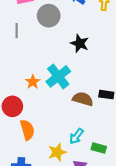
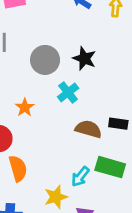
gray circle: (49, 16) -> (45, 60), moved
cyan cross: (58, 76) -> (68, 92), moved, size x0.7
green rectangle: (99, 148) -> (110, 167), moved, size x1.5

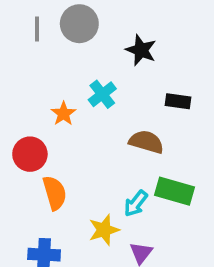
gray circle: (45, 60) -> (79, 24), moved
cyan cross: (68, 92) -> (102, 94), moved
black rectangle: (118, 124) -> (178, 101), moved

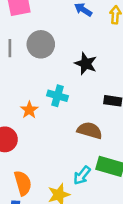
cyan cross: (102, 94) -> (58, 96), turned -36
orange semicircle: (55, 193) -> (23, 183), moved

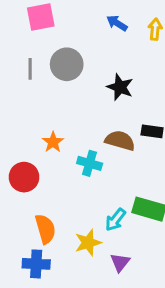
cyan cross: (58, 96) -> (90, 163), moved
brown semicircle: (90, 130) -> (120, 140), moved

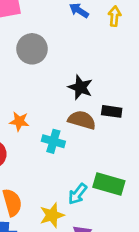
black star: (120, 87) -> (80, 87), moved
orange star: (53, 142) -> (19, 121), turned -30

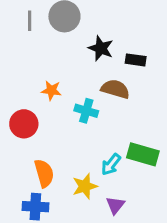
black star: (80, 87) -> (101, 48), moved
black rectangle: (112, 111) -> (136, 60), moved

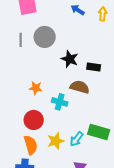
red circle: (24, 124) -> (34, 120), moved
yellow star: (85, 186) -> (56, 141), moved

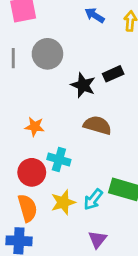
black rectangle: (94, 67) -> (113, 74), moved, turned -32
cyan cross: (60, 102) -> (59, 159), moved

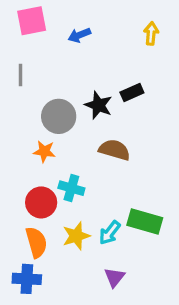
blue arrow: (95, 15) -> (79, 35), moved, turned -54
gray circle: (47, 54) -> (59, 116), moved

